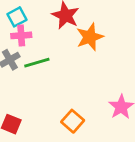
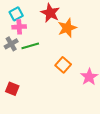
orange square: (73, 121) -> (63, 65), moved

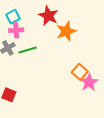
orange square: (63, 65) -> (80, 72), moved

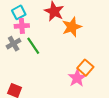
green line: (28, 50) -> (33, 46), turned 72
pink star: (89, 82) -> (77, 78), moved

